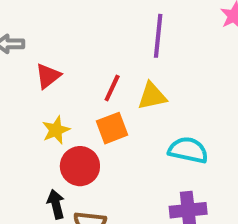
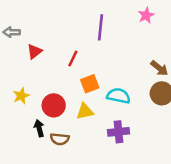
yellow triangle: (152, 96) -> (85, 111), moved
orange square: (112, 128) -> (90, 84), moved
yellow star: (56, 130) -> (21, 96), moved

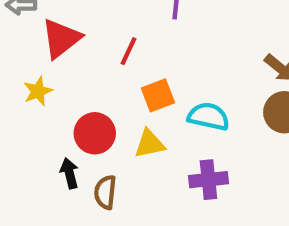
red triangle: (34, 51) -> (61, 39), size x1.5
yellow star: (21, 96) -> (38, 91), moved
brown semicircle: (60, 139) -> (105, 192), turned 90

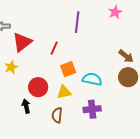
brown semicircle: (105, 192) -> (57, 115), moved

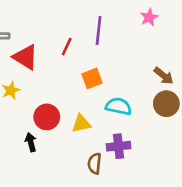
red triangle: (22, 42) -> (25, 57), turned -50
red line: (54, 48) -> (67, 47), moved
orange square: (68, 69) -> (92, 78), moved
brown semicircle: (57, 115) -> (95, 163), moved

